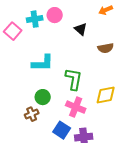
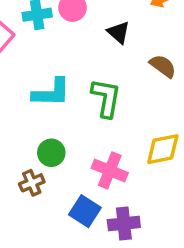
brown semicircle: (106, 48) -> (163, 66), turned -133
green L-shape: (74, 79) -> (106, 98), moved

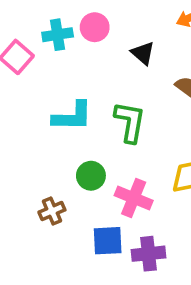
green circle: (51, 153) -> (91, 176), moved
blue square: (85, 211) -> (108, 241), turned -36

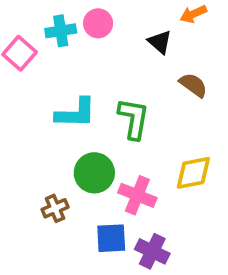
black triangle: (143, 53) -> (160, 42), moved
green circle: (91, 176) -> (94, 173), size x1.4
purple cross: (148, 254) -> (152, 251), turned 32

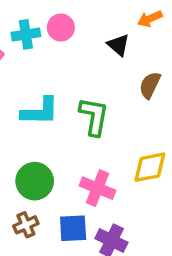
brown semicircle: (193, 85) -> (150, 85), turned -100
green circle: (94, 173) -> (35, 181), moved
brown cross: (55, 208) -> (26, 225), moved

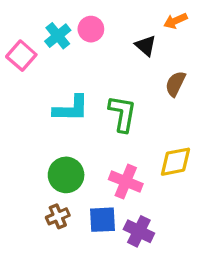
cyan cross: (26, 34) -> (58, 36), turned -30

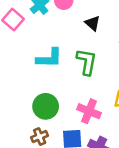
black triangle: (146, 46) -> (93, 23), moved

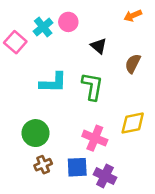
green circle: (46, 106) -> (36, 133), moved

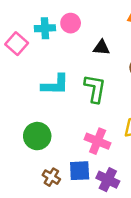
cyan cross: (43, 27) -> (45, 28), turned 36
black triangle: (99, 46) -> (101, 47), turned -36
brown cross: (43, 165) -> (51, 177), moved, turned -36

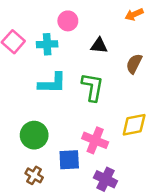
cyan cross: (45, 28) -> (47, 44), moved
blue square: (80, 171) -> (69, 160), moved
brown cross: (51, 177) -> (34, 175), moved

